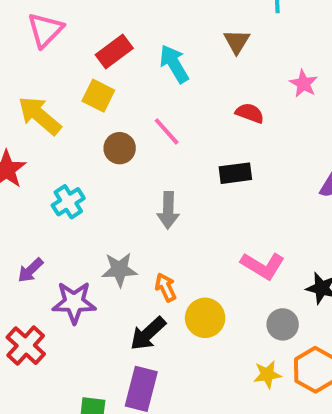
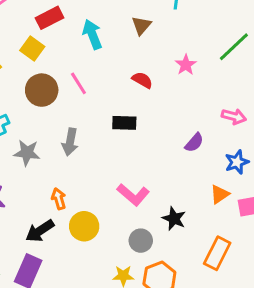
brown circle: (120, 148) -> (42, 90), size x1.4
gray star: (119, 270) -> (27, 153), moved

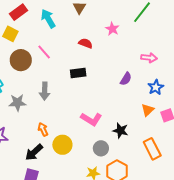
orange rectangle: (217, 253) -> (152, 149), turned -45

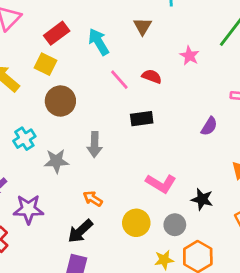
pink line: (44, 52) -> (119, 80), moved
orange arrow: (43, 129) -> (93, 199), turned -32
yellow circle: (62, 145) -> (136, 223), moved

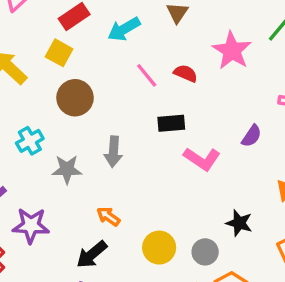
cyan arrow: (99, 42) -> (124, 29), turned -92
pink star: (189, 56) -> (232, 51), size x1.6
pink L-shape: (161, 183) -> (202, 159), moved

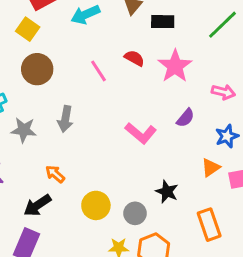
pink star: (232, 51) -> (175, 66), moved
pink line: (147, 75) -> (99, 71), moved
black rectangle: (171, 123) -> (163, 22), moved

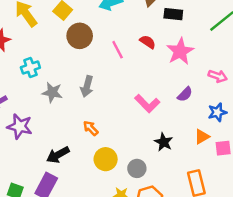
brown circle: (37, 69) -> (80, 36), moved
orange arrow: (55, 174) -> (91, 128), moved
black star: (167, 192) -> (164, 142), moved

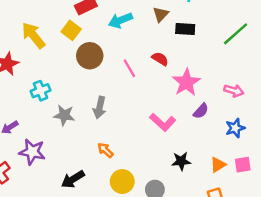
pink star: (180, 51) -> (186, 82), moved
orange triangle: (202, 137) -> (218, 165), moved
black star: (164, 142) -> (181, 161), turned -30

